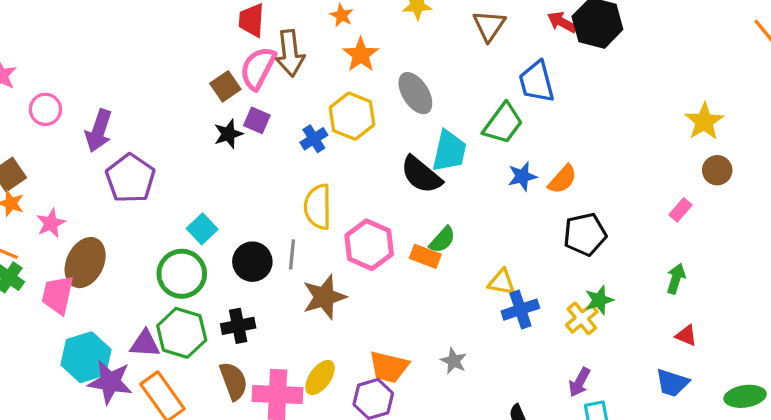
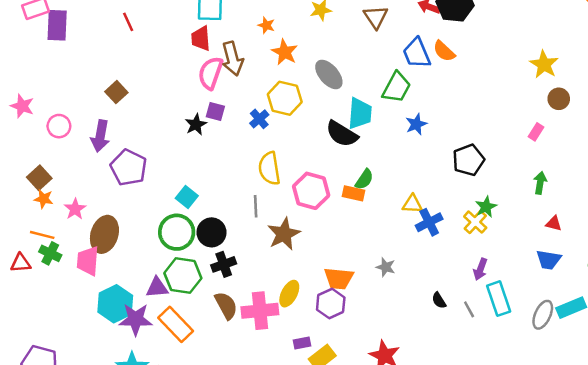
brown square: (225, 86) -> (116, 92), moved
orange semicircle: (562, 179) -> (444, 51), moved, turned 100
black circle: (252, 262) -> (212, 232), moved

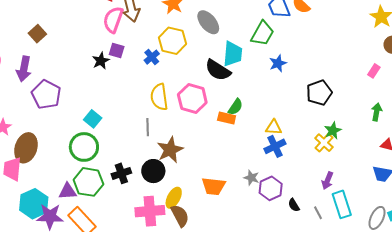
pink hexagon: (311, 191) -> (192, 98), moved
blue cross: (429, 222) -> (275, 146), moved
black circle: (212, 232) -> (153, 171), moved
purple hexagon: (331, 304) -> (271, 188), moved
brown semicircle: (226, 305) -> (180, 216), moved

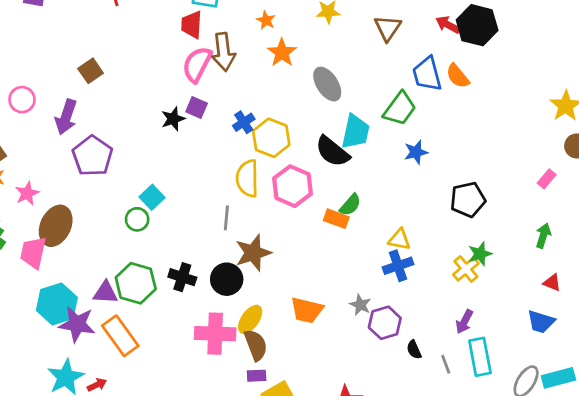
yellow hexagon: (172, 41) -> (271, 138), moved
green circle: (84, 147) -> (137, 219), moved, size x0.6
black cross: (121, 173) -> (182, 277), turned 30

